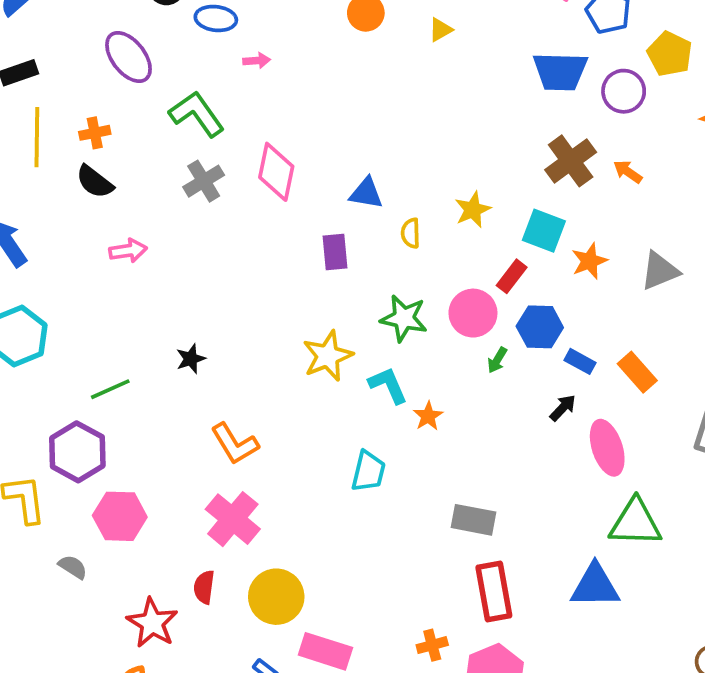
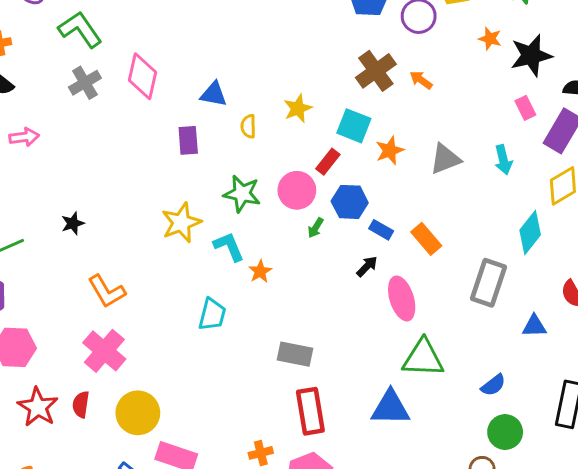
red star: (152, 623) -> (38, 407), moved

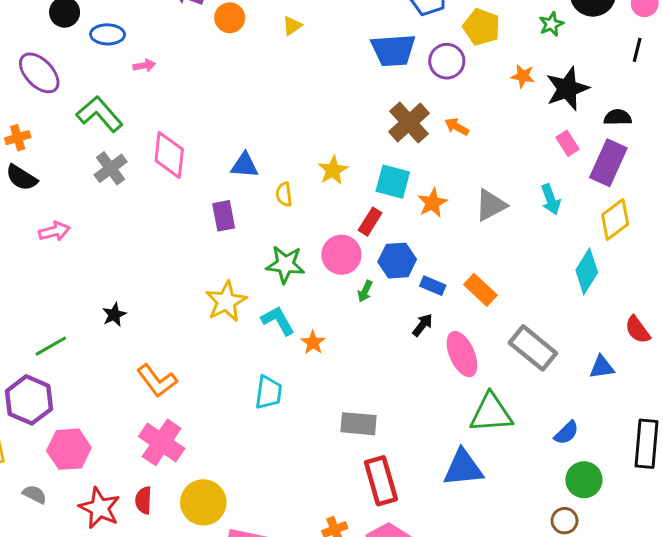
gray rectangle: (489, 283) -> (533, 348), moved, turned -63

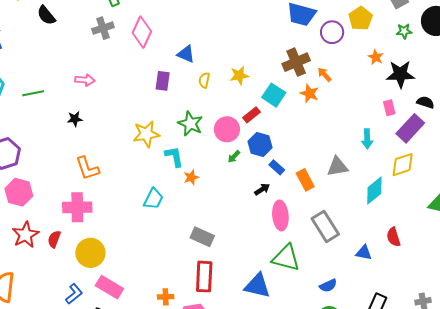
orange star: (432, 203) -> (309, 93), moved, turned 30
gray triangle: (491, 205) -> (338, 167), moved
pink arrow: (54, 231) -> (85, 80), moved
green line: (51, 346) -> (33, 93), moved
pink cross: (162, 442) -> (77, 207), turned 36

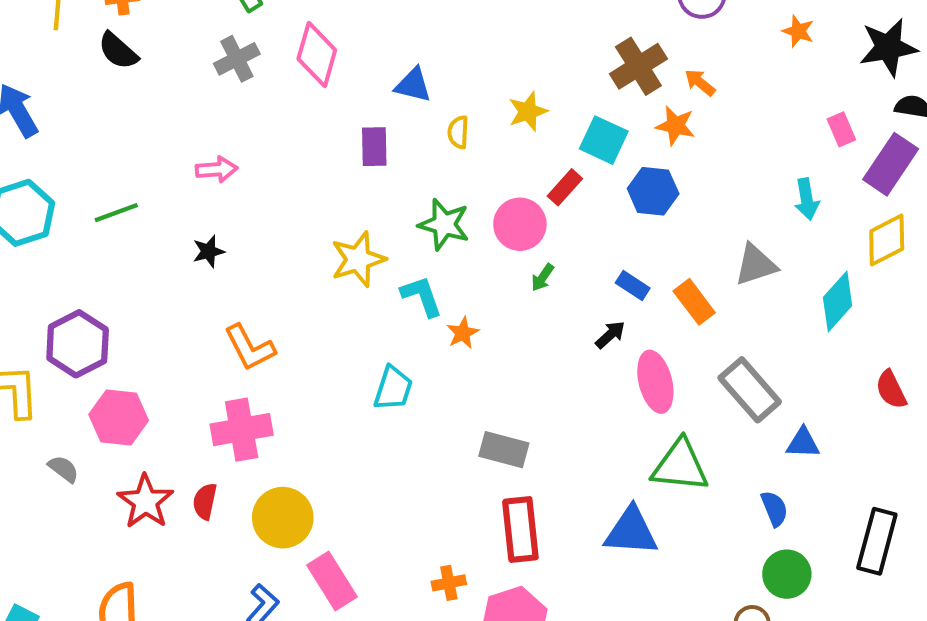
black star: (400, 74) -> (888, 47), moved
blue hexagon: (260, 145) -> (653, 191), moved
blue triangle: (364, 253) -> (803, 443), moved
blue semicircle: (328, 286) -> (774, 509), turned -78
pink rectangle: (109, 287) -> (332, 581), turned 36

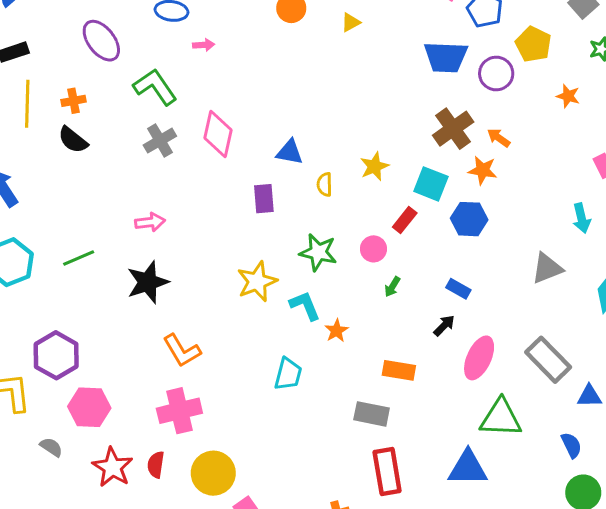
pink circle: (520, 224) -> (373, 249), size x0.7
black star: (209, 251) -> (148, 282), size x1.8
orange rectangle: (694, 302) -> (399, 370), moved, turned -40
pink ellipse: (655, 382) -> (479, 358), turned 42

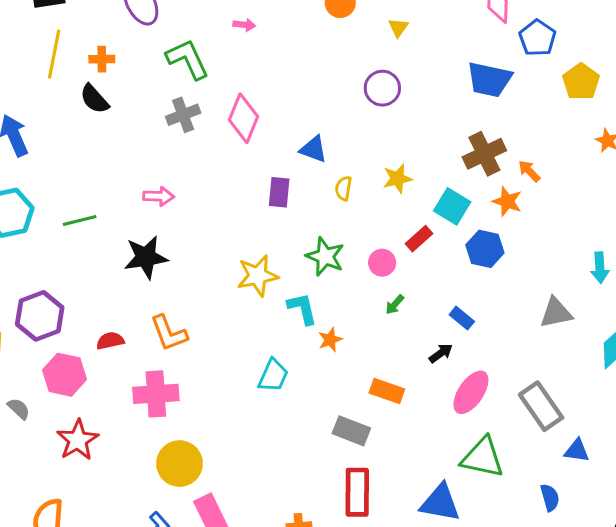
yellow triangle: (351, 22) -> (398, 28), turned -36
purple circle: (496, 73) -> (382, 88), moved
red semicircle: (156, 465) -> (110, 341), moved, turned 60

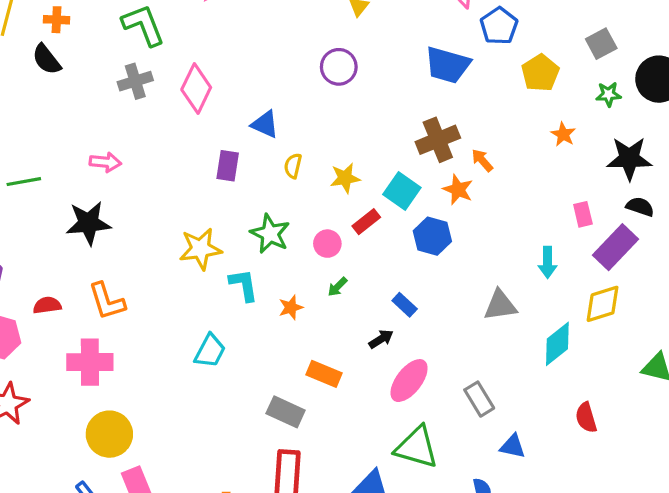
yellow star: (397, 179) -> (345, 178), moved
orange star: (330, 340) -> (291, 307), moved
gray rectangle: (541, 406) -> (479, 399), size x0.7

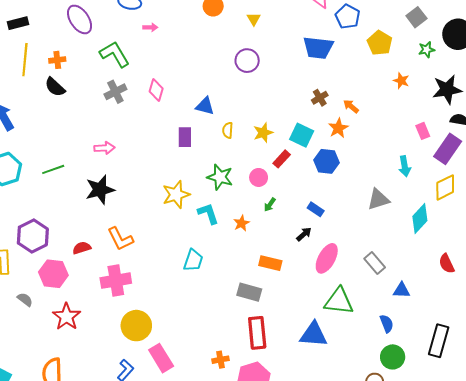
pink diamond: (196, 88) -> (156, 90), size x0.7
brown cross: (438, 140) -> (320, 98), size x0.6
orange star: (458, 190) -> (338, 128), turned 30

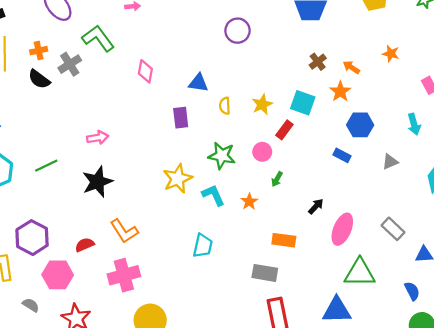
orange star: (401, 81) -> (391, 54), moved
gray cross: (115, 92) -> (70, 64), moved
blue hexagon: (327, 161) -> (360, 125), moved
gray triangle: (378, 199) -> (390, 162), size x0.7
blue rectangle: (316, 209) -> (342, 155), moved

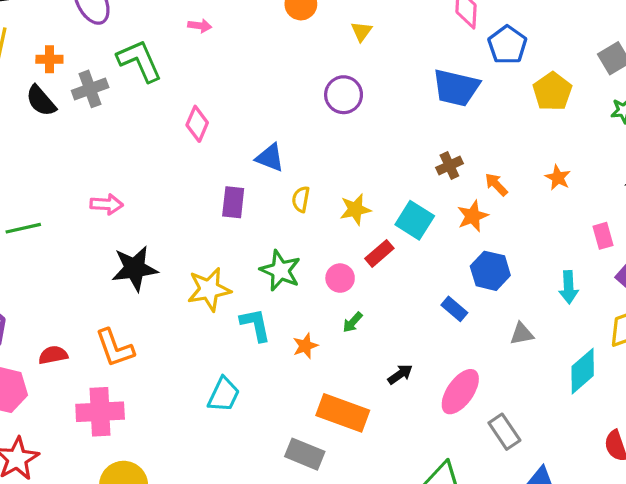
black star: (97, 182) -> (135, 268), moved
pink ellipse: (342, 229) -> (460, 392), moved
orange rectangle: (284, 240) -> (343, 413), size x1.4

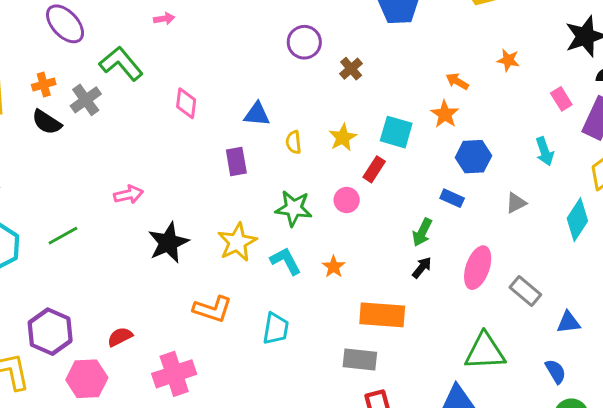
brown cross: (449, 166) -> (351, 69), moved
green arrow: (353, 322) -> (422, 232), moved, size x1.4
orange L-shape: (115, 348) -> (212, 309), moved, turned -36

